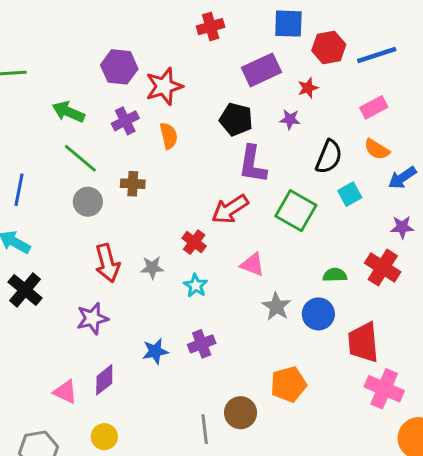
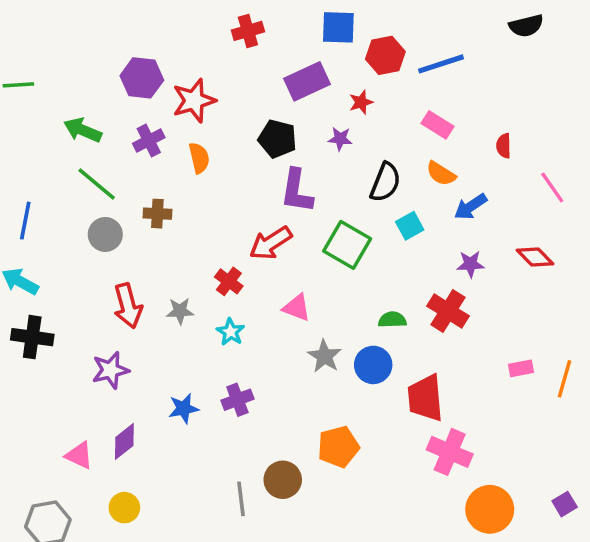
pink rectangle: (374, 107) -> (438, 125), turned 60
black cross: (25, 290) -> (32, 337), turned -32

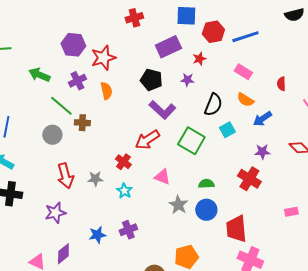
green line: (97, 184) -> (61, 106), moved
purple L-shape: (297, 191) -> (162, 110), turned -56
green semicircle: (392, 320) -> (206, 184), moved

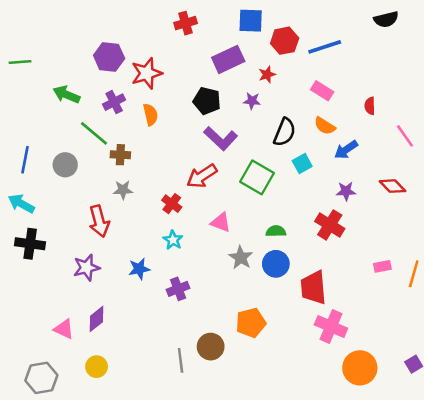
gray circle: (52, 135) -> (65, 165), moved
gray star: (95, 179) -> (123, 190), moved
blue star: (97, 235) -> (139, 269), moved

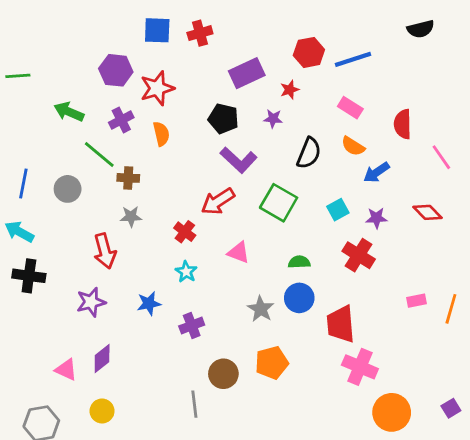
blue square: (251, 21) -> (157, 30), moved
red semicircle: (370, 106) -> (403, 124), size x1.5
cyan square: (302, 164) -> (338, 210), moved
gray star: (241, 258) -> (261, 309), moved
brown circle: (211, 347) -> (223, 374), moved

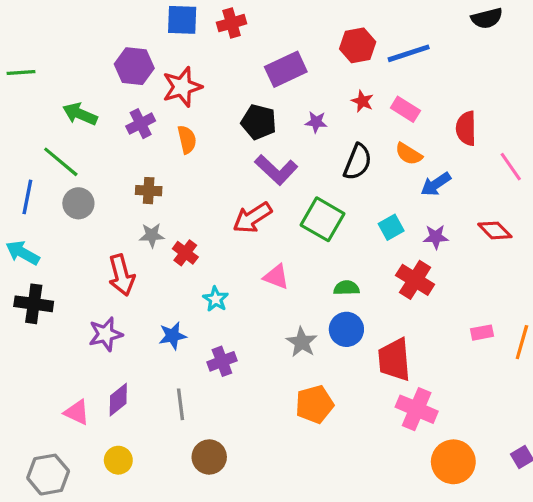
red star: (290, 90) -> (362, 101), moved, turned -30
green line: (99, 154) -> (61, 162), moved
red cross: (185, 232) -> (185, 253), moved
brown circle: (223, 374) -> (209, 457), moved
gray line: (194, 404) -> (181, 404), moved

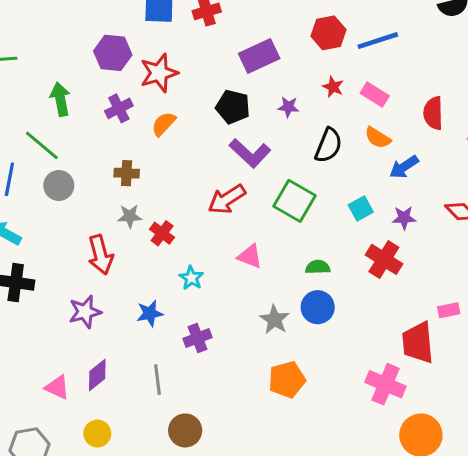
green arrow: (80, 114) -> (60, 99), turned 56
orange semicircle: (187, 140) -> (164, 124), turned -124
red trapezoid: (394, 360) -> (418, 343), moved

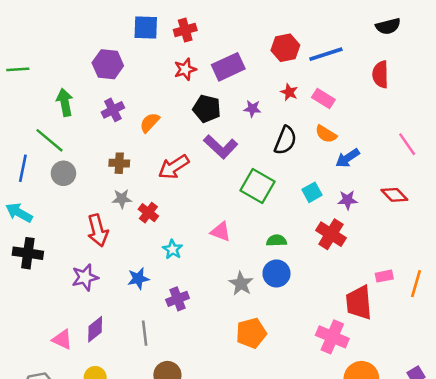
red star: (159, 73) -> (185, 69), moved, size x0.7
red semicircle: (433, 113) -> (380, 74), moved
red arrow: (227, 199) -> (174, 167), moved

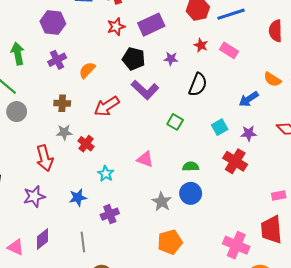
orange semicircle: (326, 134) -> (272, 79), moved
green square: (257, 186) -> (175, 122), size x0.6
red trapezoid: (359, 303) -> (271, 230), moved

